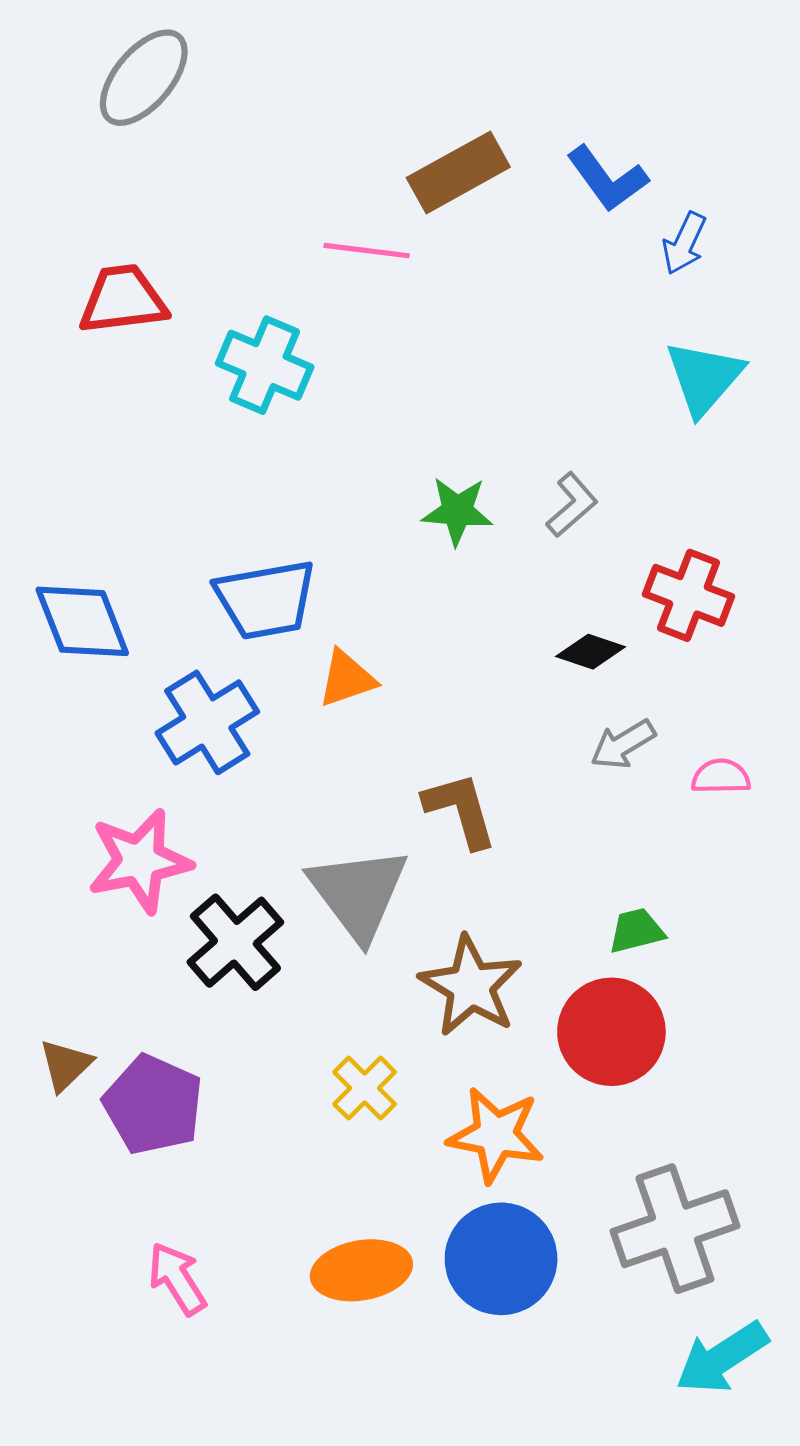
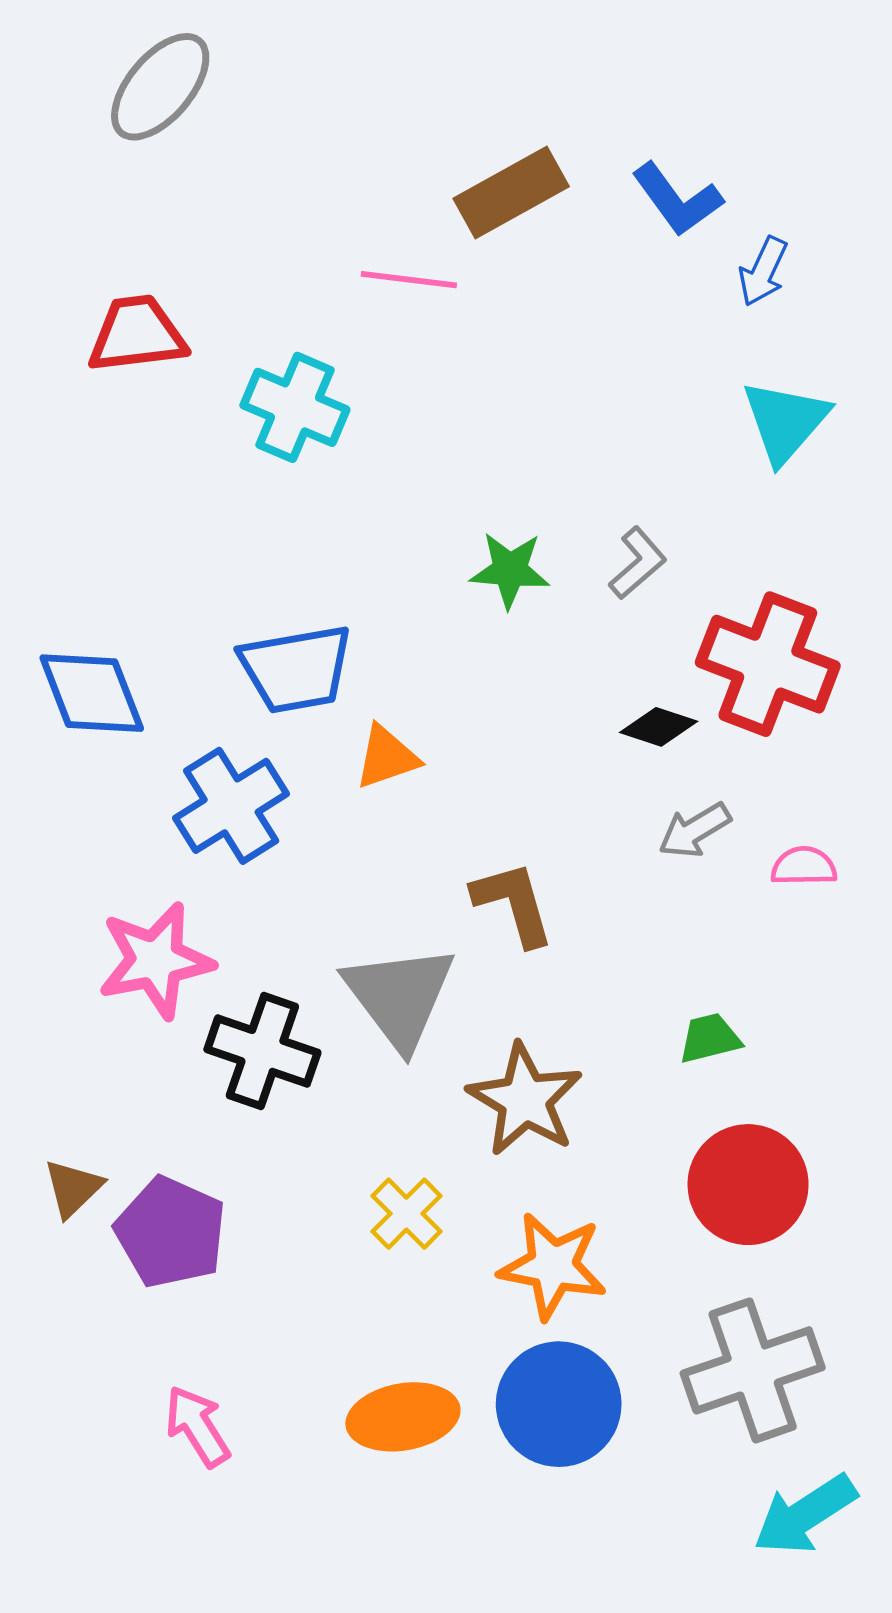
red cross: (689, 595) -> (768, 664), size x1.4
black cross: (235, 942) -> (262, 1051), turned -30
red circle: (611, 1032) -> (748, 1185), moved

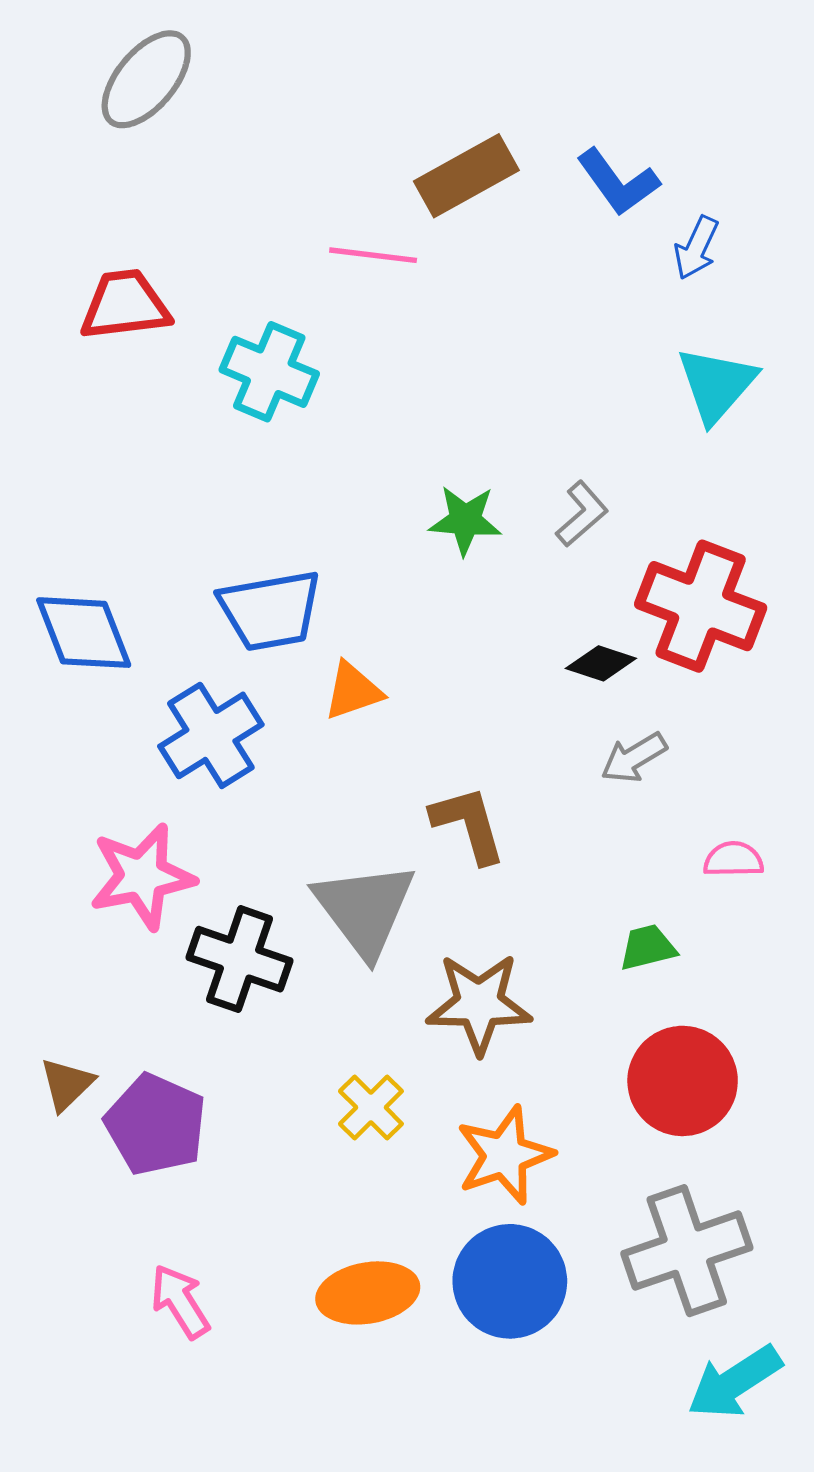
pink semicircle: (804, 866) -> (733, 859), moved
brown star: (525, 1100) -> (479, 1004), turned -30
orange star: (553, 1266) -> (504, 1155), turned -30

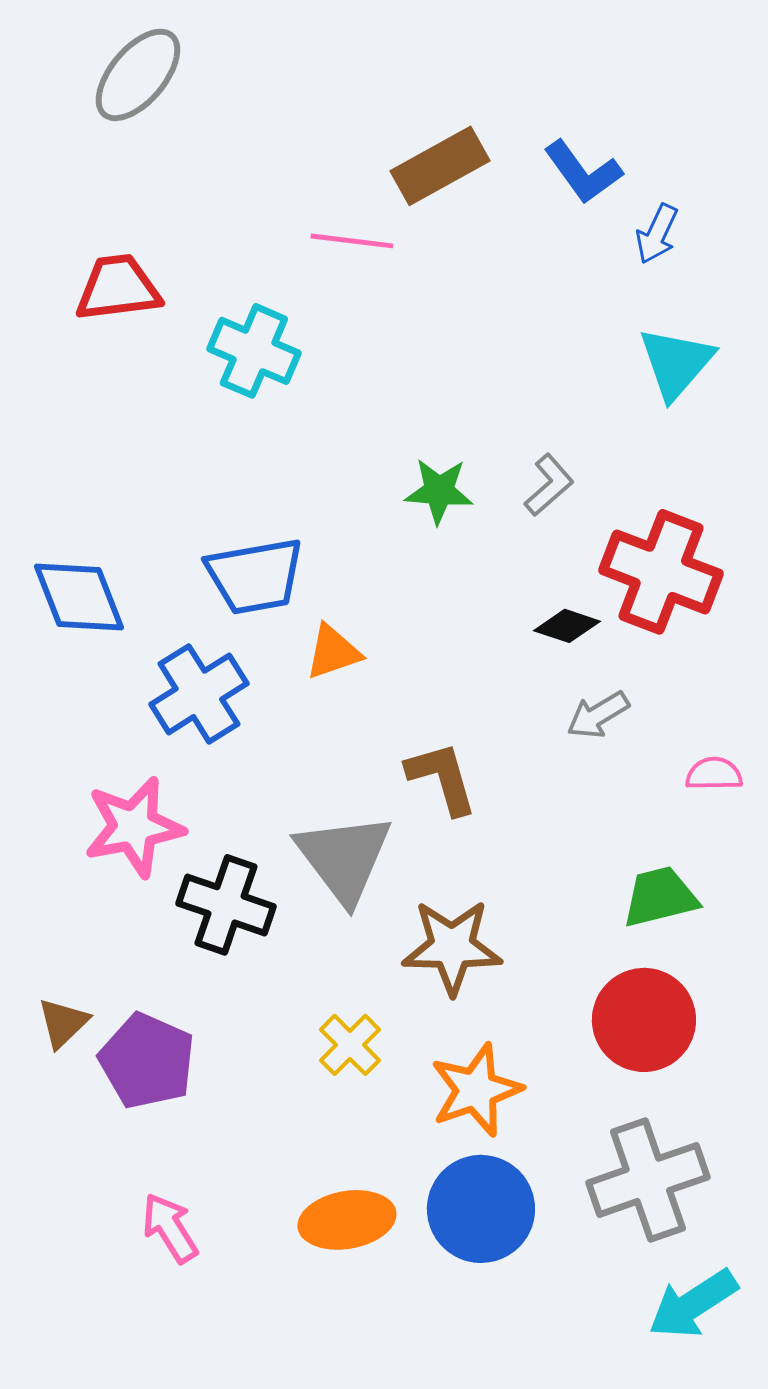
pink semicircle: (733, 859) -> (714, 774), moved
green trapezoid: (648, 947) -> (660, 897), moved, size x1.4

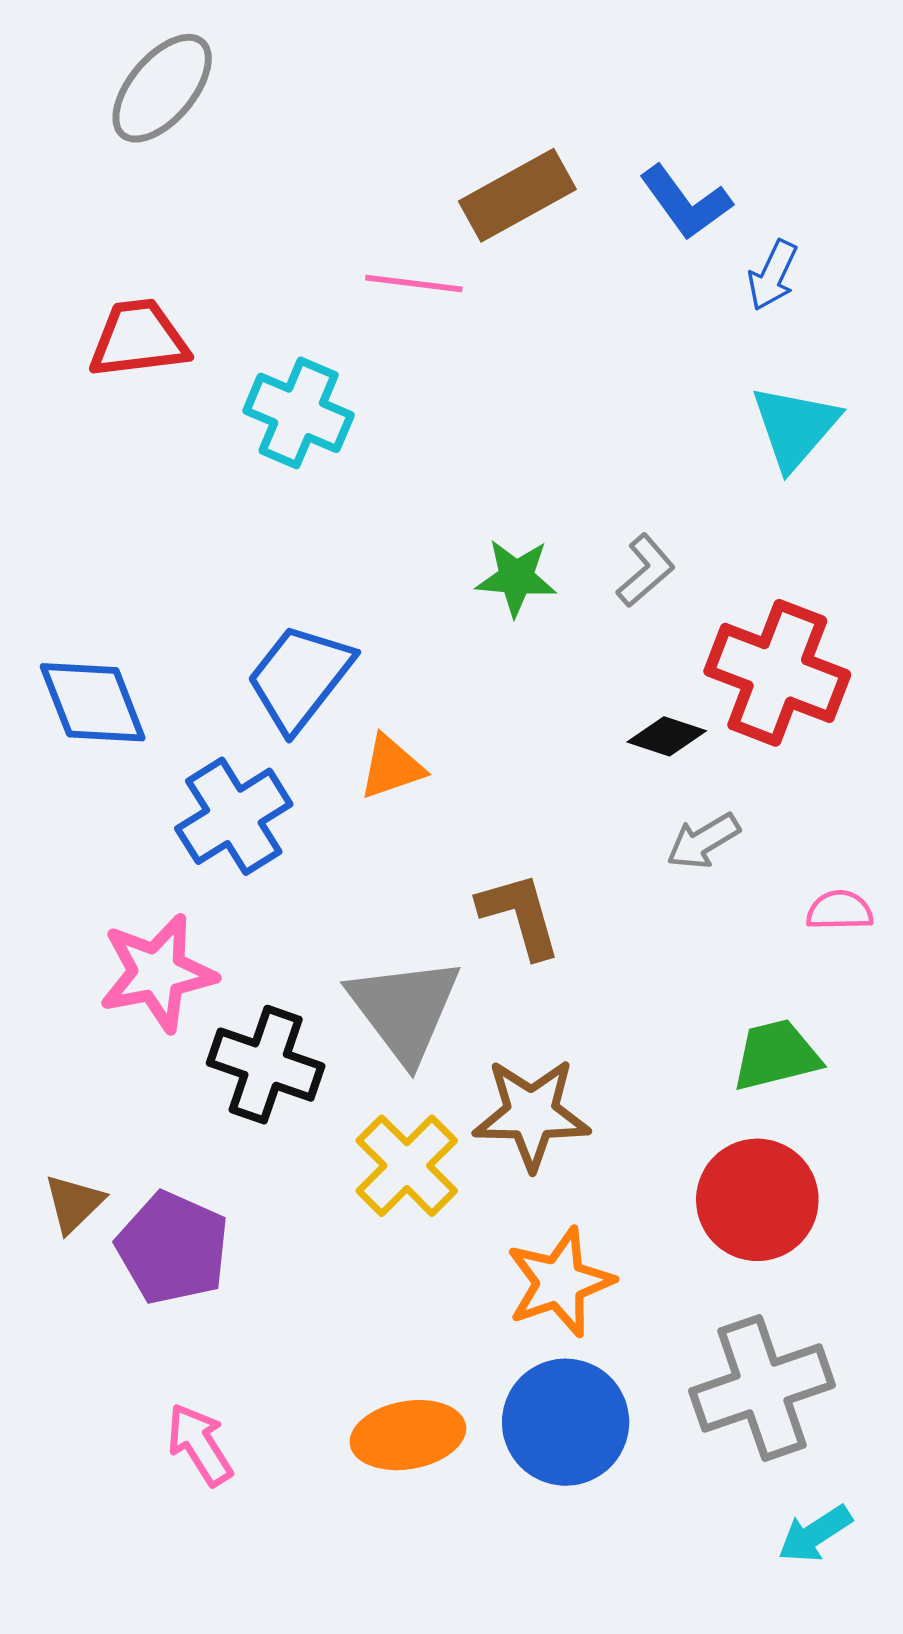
blue trapezoid: (255, 576) -> (300, 678), turned 138
yellow cross: (350, 1045) -> (407, 1166), moved, size x1.4
cyan arrow: (693, 1304) -> (815, 1534), size x0.7

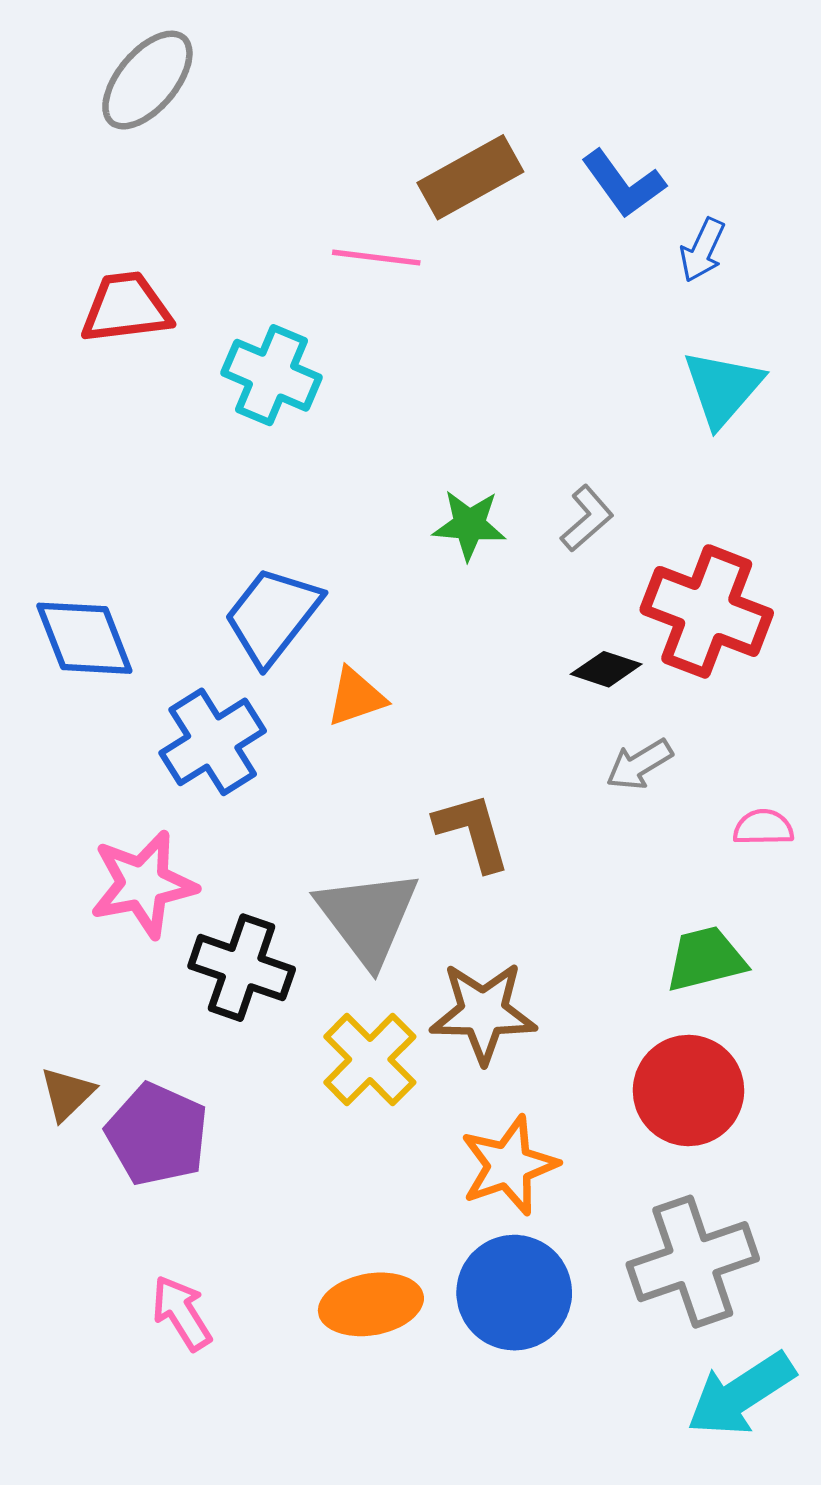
cyan arrow: (815, 1534) -> (741, 1394), size x1.6

